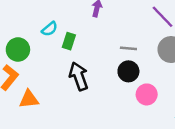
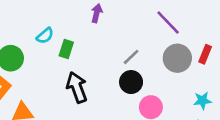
gray line: (128, 48) -> (131, 57), turned -49

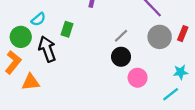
cyan semicircle: (45, 36) -> (38, 19), moved
black arrow: (77, 87) -> (47, 49), moved

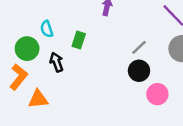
cyan semicircle: (38, 19) -> (47, 29), turned 112
black arrow: (47, 49) -> (57, 62), size x0.7

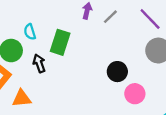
green rectangle: (79, 40) -> (60, 42), size x1.5
gray line: (139, 47) -> (110, 17), moved

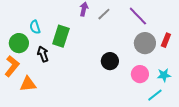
pink circle: (135, 94) -> (140, 74), moved

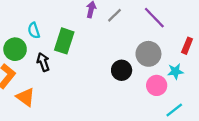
gray circle: (145, 43) -> (148, 54), moved
cyan star: (164, 75) -> (175, 71), moved
orange triangle: (28, 84) -> (26, 97), turned 42

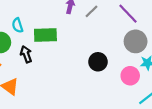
green rectangle: (64, 41) -> (45, 35), turned 70
gray circle: (148, 54) -> (136, 41), moved

